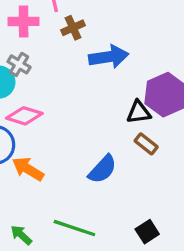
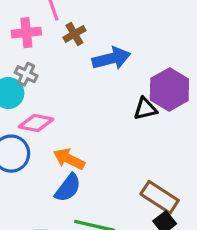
brown rectangle: (146, 144) -> (160, 197), moved, size x1.6
orange arrow: (28, 169) -> (69, 159), moved
blue semicircle: (102, 169) -> (68, 188), moved

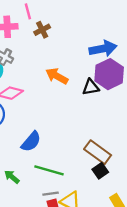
blue arrow: (111, 58) -> (103, 49), moved
orange arrow: (69, 159) -> (57, 76), moved

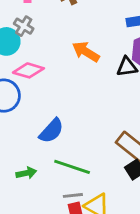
green arrow: (12, 177) -> (26, 173), turned 126

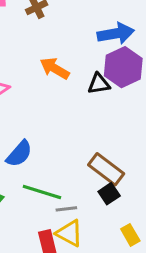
gray line: (73, 195) -> (66, 209), moved

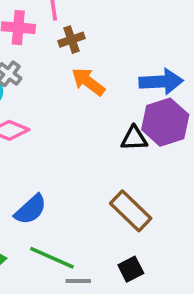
orange arrow: (55, 68) -> (88, 82), moved
brown rectangle: (106, 169) -> (131, 211), moved

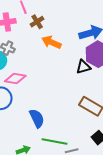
blue semicircle: (31, 210) -> (37, 118), turned -60

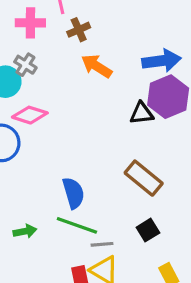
blue semicircle: (37, 118) -> (73, 193), moved

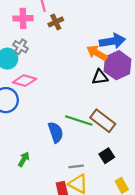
orange arrow: (97, 66) -> (97, 53), moved
green line: (77, 225) -> (79, 120), moved
green arrow: (25, 231) -> (24, 159), turned -48

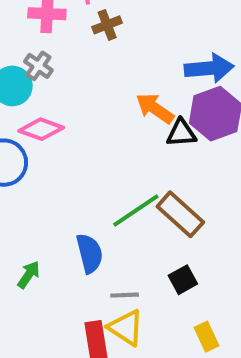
orange arrow: (97, 53) -> (155, 108), moved
green line: (79, 120) -> (136, 211), turned -56
blue semicircle: (56, 132) -> (90, 253), moved

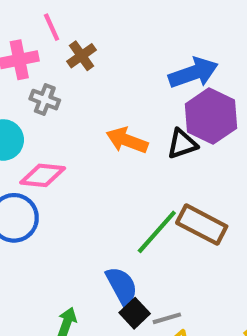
gray cross: (38, 66) -> (45, 100), moved
orange arrow: (155, 108) -> (127, 140), moved
black square: (183, 280) -> (135, 313), moved

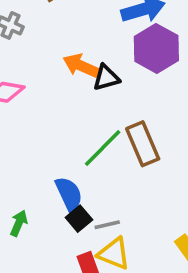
black triangle: (182, 144) -> (106, 78), moved
brown rectangle: (202, 225) -> (143, 144), turned 36

